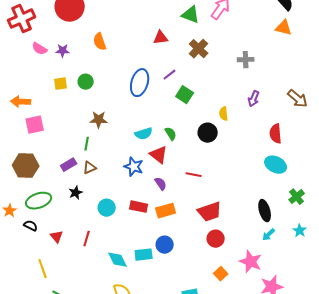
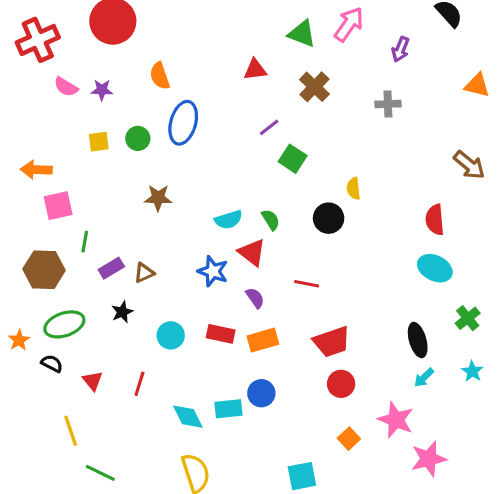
orange triangle: (284, 28) -> (477, 85), moved
blue ellipse: (140, 83) -> (183, 123), moved
purple arrow: (254, 99) -> (400, 49), moved
green line: (87, 144) -> (85, 242), moved

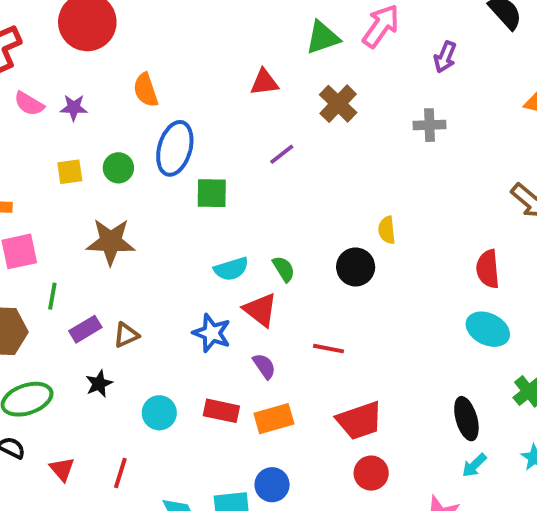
green triangle: (302, 34) -> (323, 38), turned -40
green square: (293, 159) -> (212, 193), moved, turned -32
brown star: (158, 198) -> (111, 242), moved, size x1.4

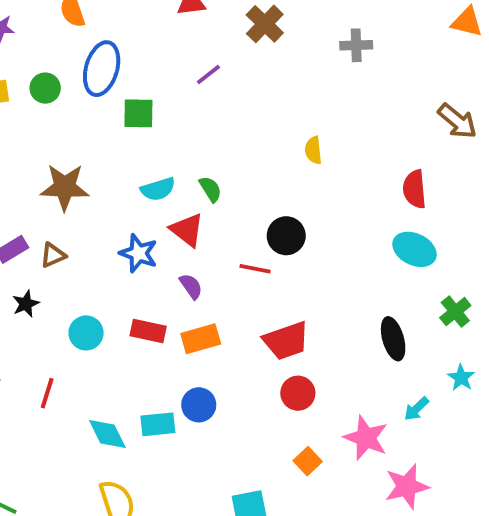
brown star: (111, 242) -> (65, 187), moved
black circle: (356, 267) -> (286, 236), moved
cyan arrow: (474, 465) -> (416, 409), moved

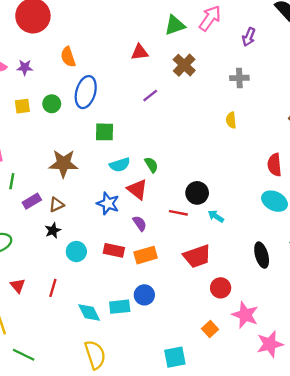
green square: (138, 113) -> (104, 132), moved
yellow semicircle: (313, 150) -> (231, 120), moved
black star: (26, 304) -> (53, 230), moved
red circle: (298, 393) -> (221, 288), moved
cyan arrow: (416, 409) -> (216, 216), moved, turned 77

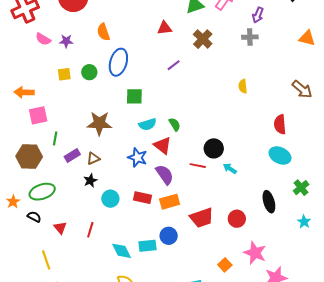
gray cross: (239, 78) -> (250, 37), moved
purple semicircle: (140, 223) -> (165, 175), size x1.5
red trapezoid: (197, 256) -> (202, 218), moved
red circle: (221, 288) -> (237, 219), moved

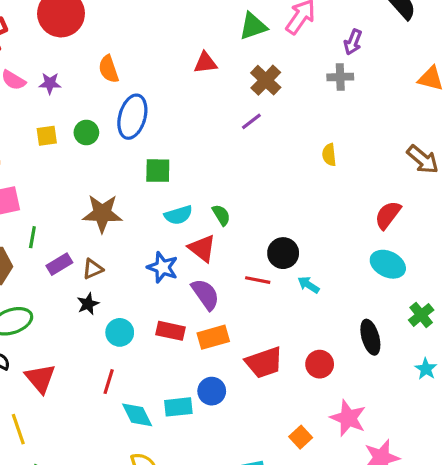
purple line: (174, 65) -> (251, 121), moved
red semicircle: (280, 124) -> (388, 215), turned 42
red triangle: (60, 228) -> (40, 378), size x1.5
red line: (90, 230) -> (109, 382), moved

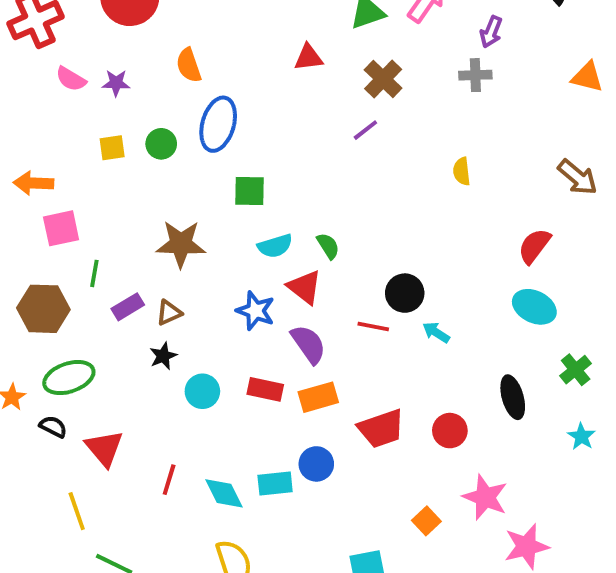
red line: (109, 382) -> (169, 480), moved

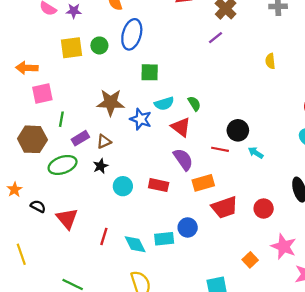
yellow square: (112, 148) -> (71, 48), size x1.5
blue star: (255, 311) -> (141, 119), moved
green ellipse: (69, 378) -> (63, 165), moved
orange rectangle: (318, 397) -> (203, 183), moved
yellow line: (77, 511) -> (21, 254), moved

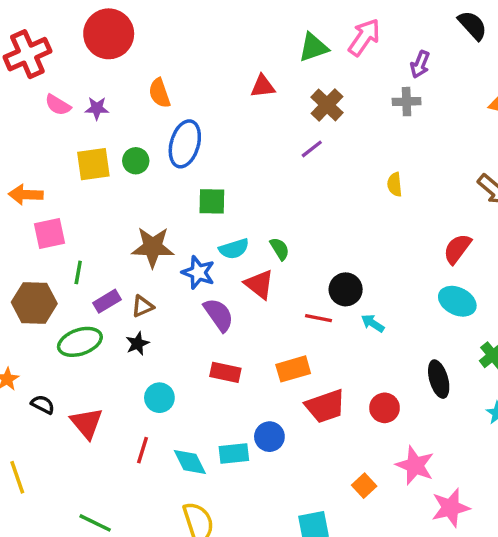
purple semicircle: (183, 159) -> (219, 315), moved
cyan circle: (123, 186) -> (159, 398), moved

